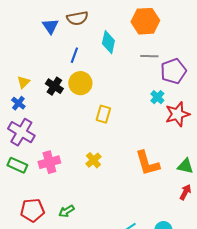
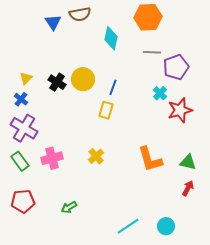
blue line: (74, 55) -> (113, 87), moved
green rectangle: (17, 165) -> (20, 161), turned 30
red pentagon: (32, 210) -> (23, 201), moved

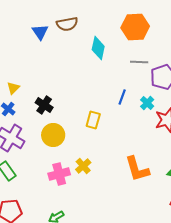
yellow circle: (83, 79) -> (53, 135), moved
black cross: (57, 82) -> (44, 105), moved
blue line: (113, 87) -> (122, 97), moved
pink cross: (52, 158) -> (59, 174), moved

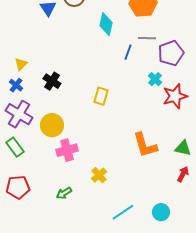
blue line: (122, 97) -> (128, 52), moved
yellow circle: (53, 135) -> (52, 125), moved
yellow cross: (83, 166) -> (99, 175), moved

